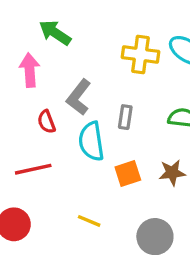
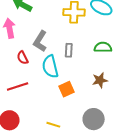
orange square: (128, 173) -> (67, 89), moved
yellow line: (89, 221) -> (53, 125), moved

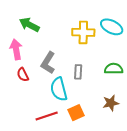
red semicircle: (23, 58) -> (23, 75), moved
red line: (18, 87) -> (47, 116), moved

